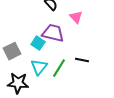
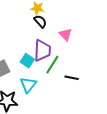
purple trapezoid: (53, 33) -> (42, 51), turned 80
green line: (59, 68) -> (52, 65), moved

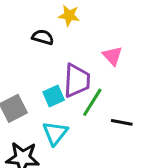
black semicircle: (40, 21) -> (43, 37), moved, turned -32
cyan square: (27, 61) -> (54, 96), turned 32

